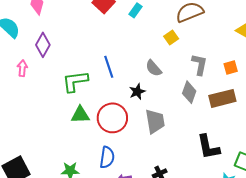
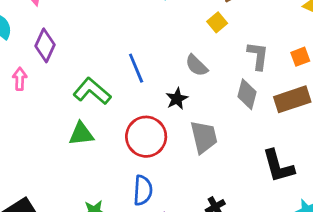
green L-shape: (75, 81) -> (92, 91), turned 52
green triangle: (80, 115) -> (81, 134), moved

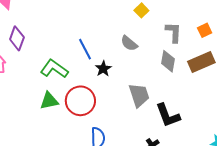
black star: (177, 99) -> (103, 69), moved
red circle: (146, 137) -> (80, 101), moved
black L-shape: (278, 166) -> (168, 115), moved

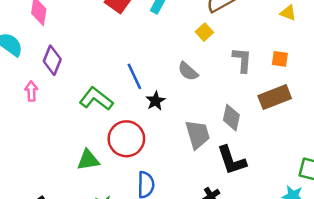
orange square: (205, 30) -> (280, 59), turned 32
gray diamond: (168, 61) -> (231, 118), moved
green triangle: (49, 101) -> (88, 160), moved

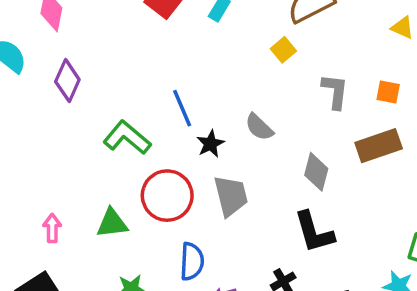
gray semicircle: (188, 71) -> (259, 127), moved
pink arrow: (31, 91) -> (52, 228), moved
gray trapezoid: (198, 135) -> (231, 196), moved

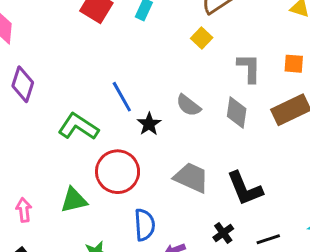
gray diamond: (316, 172) -> (237, 113), moved
gray trapezoid: (231, 196) -> (191, 178), moved, turned -45

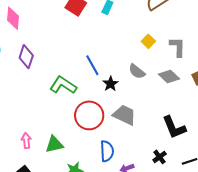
yellow square: (202, 38) -> (148, 41), moved
gray diamond: (237, 113) -> (169, 76), turned -55
gray trapezoid: (191, 178) -> (125, 115), moved
green triangle: (74, 200) -> (54, 144), moved

